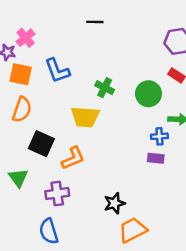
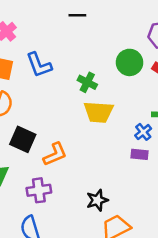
green circle: (148, 94) -> (130, 62), moved
yellow trapezoid: (85, 117) -> (98, 112), moved
blue cross: (159, 136) -> (143, 132), turned -35

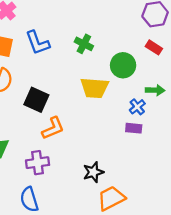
green circle: (130, 62) -> (123, 65), moved
green cross: (87, 82) -> (84, 44), moved
black square: (23, 139) -> (36, 100), moved

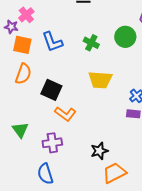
green circle: (123, 65) -> (125, 37), moved
orange L-shape: (53, 128) -> (65, 114), turned 60

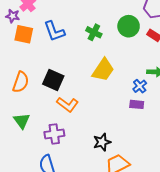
orange semicircle: (23, 74) -> (21, 82), moved
yellow trapezoid: (100, 80) -> (103, 70), turned -60

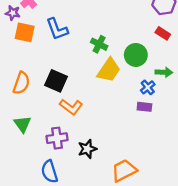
green circle: (129, 26) -> (136, 55), moved
green cross: (94, 32) -> (99, 44), moved
black star: (102, 142) -> (87, 149), moved

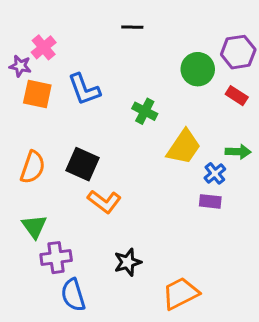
green circle: (136, 55) -> (198, 69), moved
yellow trapezoid: (109, 70) -> (184, 147), moved
purple cross: (57, 138) -> (56, 258), moved

